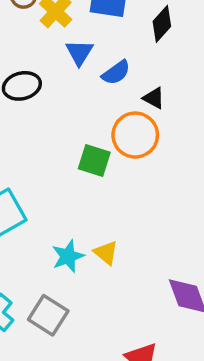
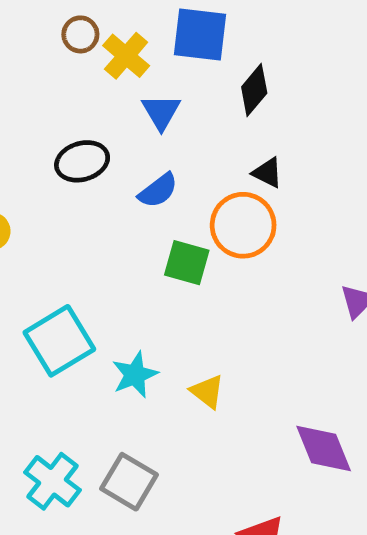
black diamond: (162, 24) -> (254, 90), moved
blue semicircle: (116, 73) -> (158, 190), moved
cyan star: (68, 256) -> (135, 375), moved

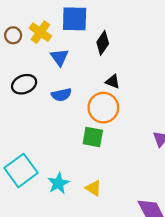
brown circle: (80, 34) -> (13, 35), moved
blue semicircle: (158, 190) -> (61, 95), turned 30
green square: (187, 263) -> (93, 137), moved

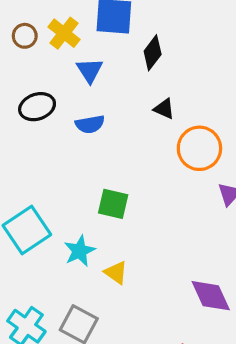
orange circle: (103, 108) -> (199, 148), moved
green square: (93, 137) -> (113, 204), moved
yellow triangle: (94, 188) -> (116, 272), moved

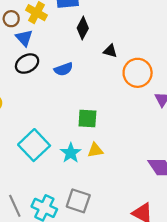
black diamond: (153, 53) -> (83, 28), moved
blue triangle: (90, 70) -> (24, 38), moved
yellow triangle: (116, 272) -> (95, 150), moved, turned -35

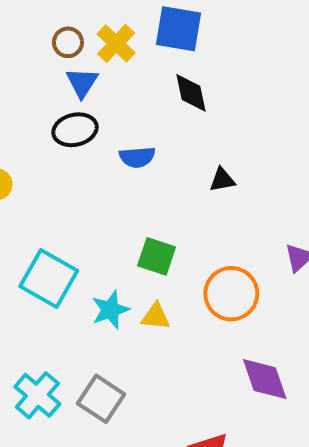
black diamond: (83, 28) -> (191, 93), turned -55
black triangle: (110, 51) -> (222, 180), moved, turned -40
orange circle: (138, 73) -> (231, 294), moved
cyan square: (34, 145) -> (49, 278), turned -32

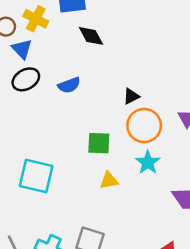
black triangle: (222, 180) -> (131, 96), moved
orange circle: (231, 294) -> (144, 125), moved
cyan star: (110, 310) -> (148, 162), moved

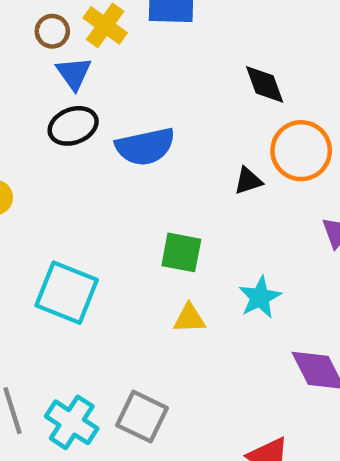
black diamond: (91, 36) -> (265, 84), moved
blue semicircle: (69, 85) -> (145, 147), size x1.5
orange circle: (144, 125) -> (301, 151), moved

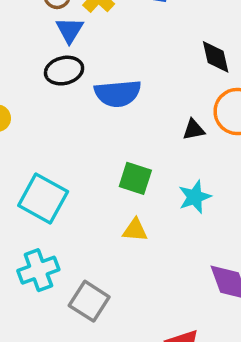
cyan star: (260, 297) -> (195, 197), moved
cyan cross: (72, 422) -> (38, 270), moved, turned 30

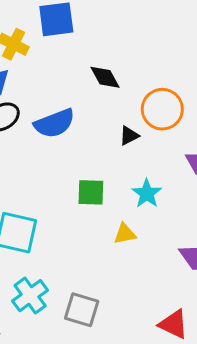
black diamond: (216, 57) -> (105, 77), moved
yellow triangle: (135, 230) -> (125, 234), moved

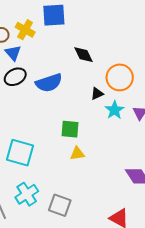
cyan star: (147, 193) -> (115, 110), moved
yellow triangle: (125, 234) -> (77, 154), moved

